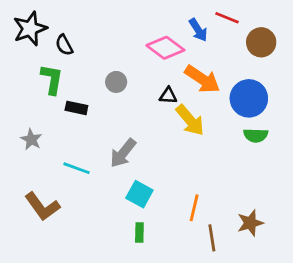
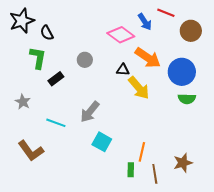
black rectangle: (76, 108) -> (56, 79), turned -49
green rectangle: (139, 232) -> (131, 170), moved

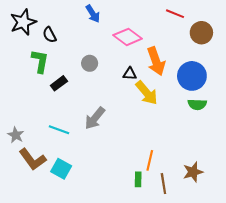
blue arrow: (145, 22) -> (93, 14), moved
orange arrow: (148, 58) -> (156, 61), turned 36
gray star: (23, 102) -> (16, 135), moved
cyan square: (102, 142) -> (61, 169), moved

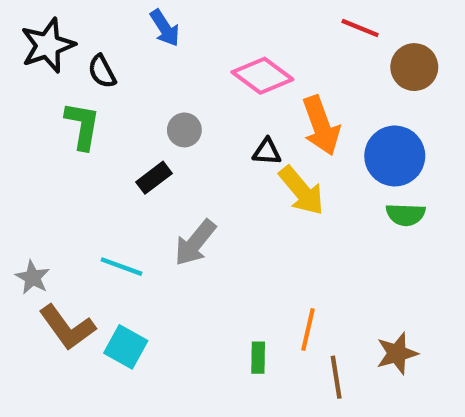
blue arrow: (93, 14) -> (165, 28), moved
black rectangle: (59, 83) -> (154, 178), moved
green rectangle: (138, 179) -> (258, 358), moved

